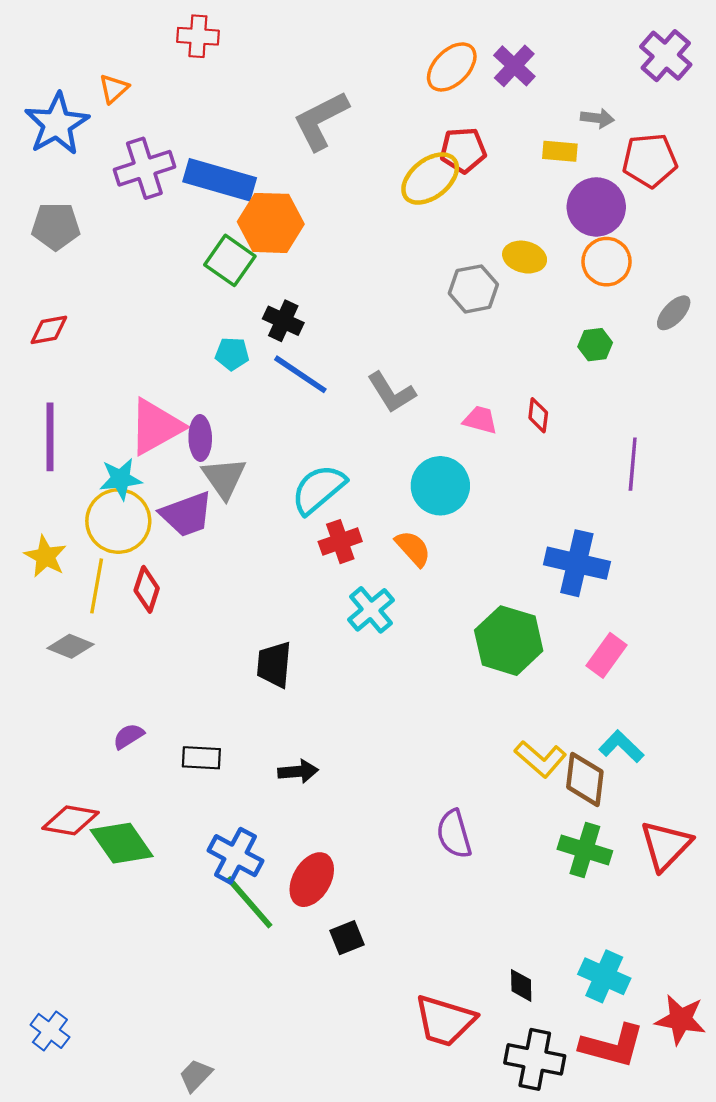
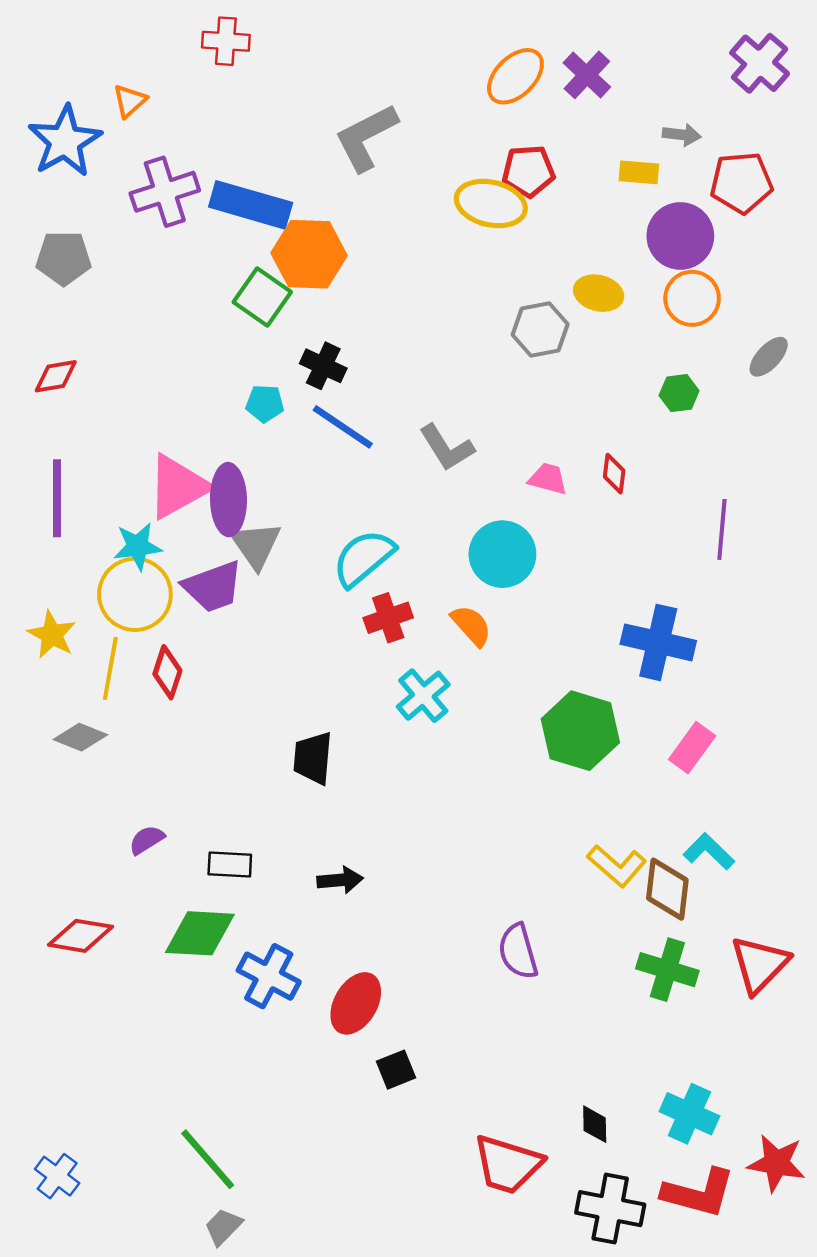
yellow ellipse: (430, 179) -> (491, 204), turned 52
purple ellipse: (200, 438) -> (228, 500), size x1.4
green diamond: (122, 843) -> (200, 933), moved, turned -52
green line: (249, 902) -> (208, 1159), moved

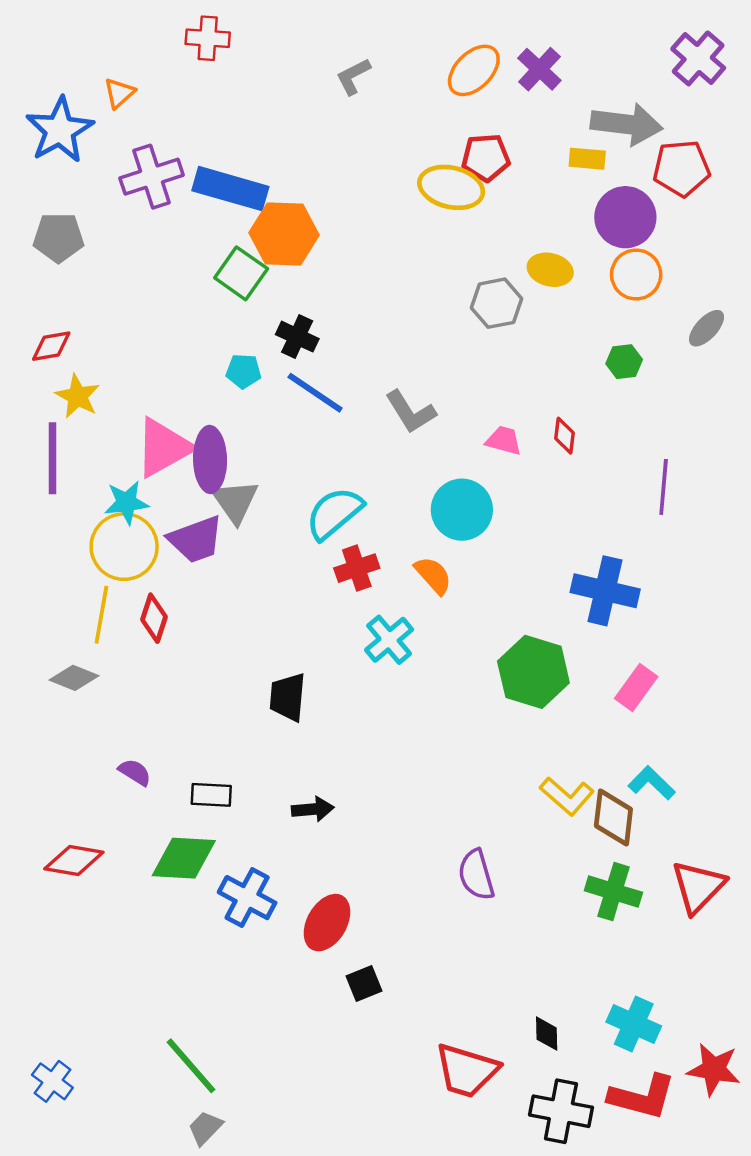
gray arrow: (682, 135) -> (627, 124), size x2.0
gray L-shape: (366, 137) -> (353, 76), moved, size x0.6
yellow star: (52, 635) -> (78, 396), moved
purple semicircle: (147, 840) -> (135, 772), turned 64

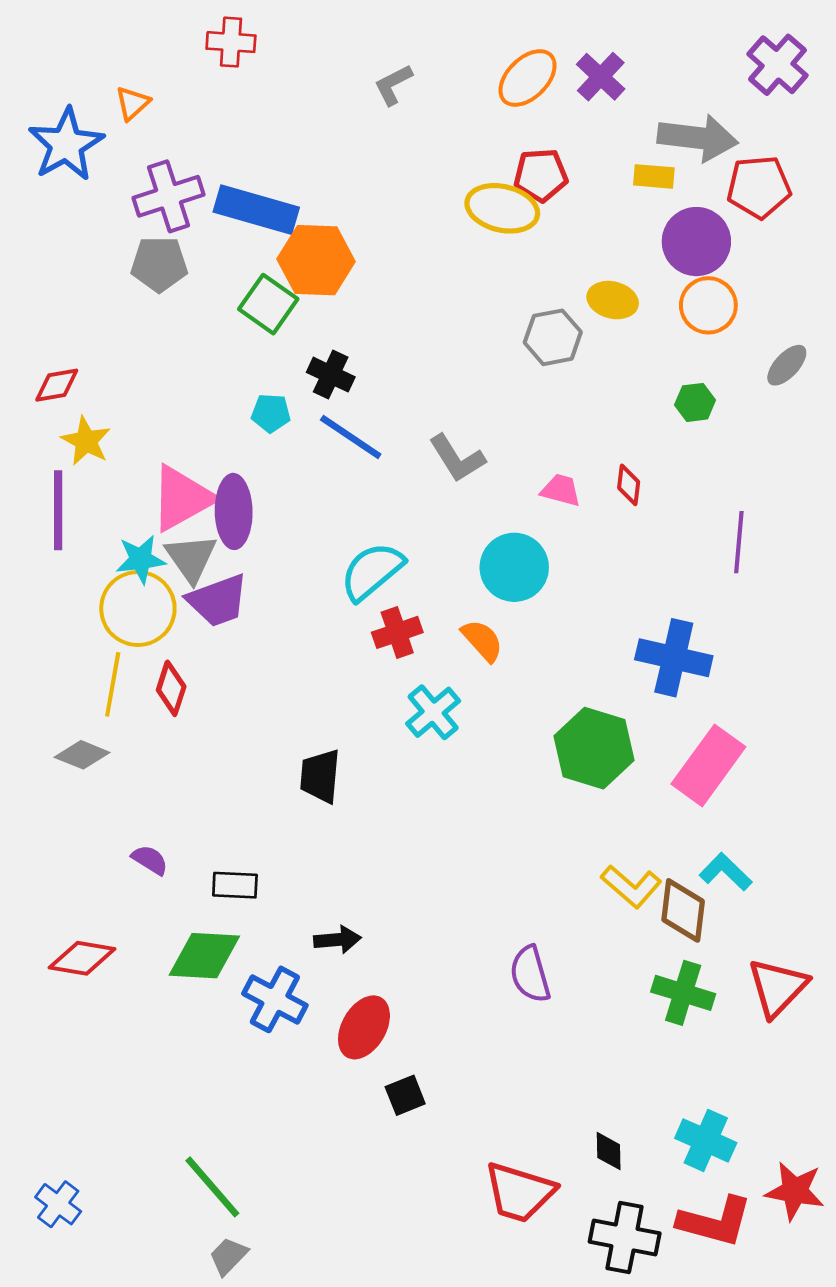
gray pentagon: (58, 238) -> (159, 264), moved
gray triangle: (235, 501) -> (191, 558), moved
pink rectangle: (636, 687) -> (708, 765), size x1.5
black arrow: (313, 809) -> (337, 940), moved

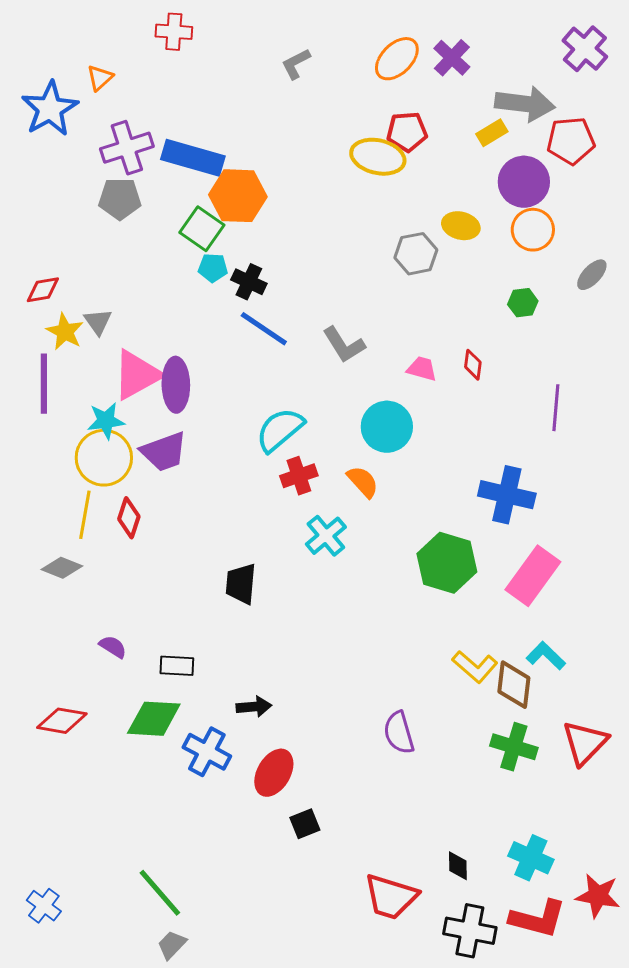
yellow rectangle: (654, 176) -> (492, 133), turned -36
cyan pentagon: (271, 413) -> (213, 268), moved
gray triangle: (191, 558) -> (98, 322), moved, size x0.7

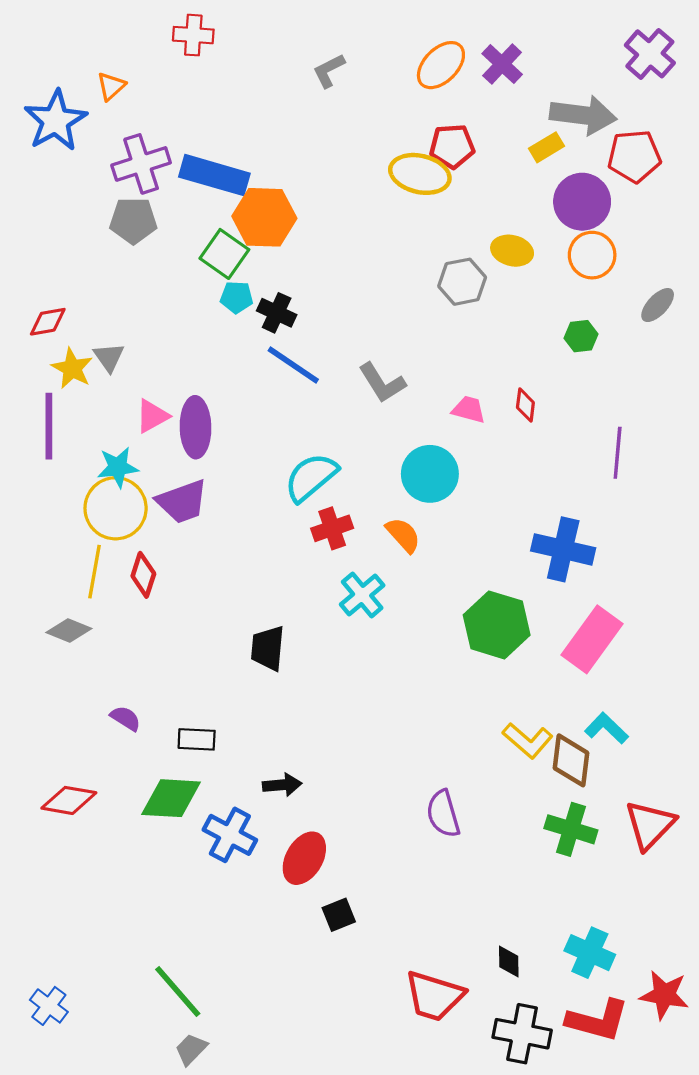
pink triangle: (137, 375) -> (152, 416), size x0.6

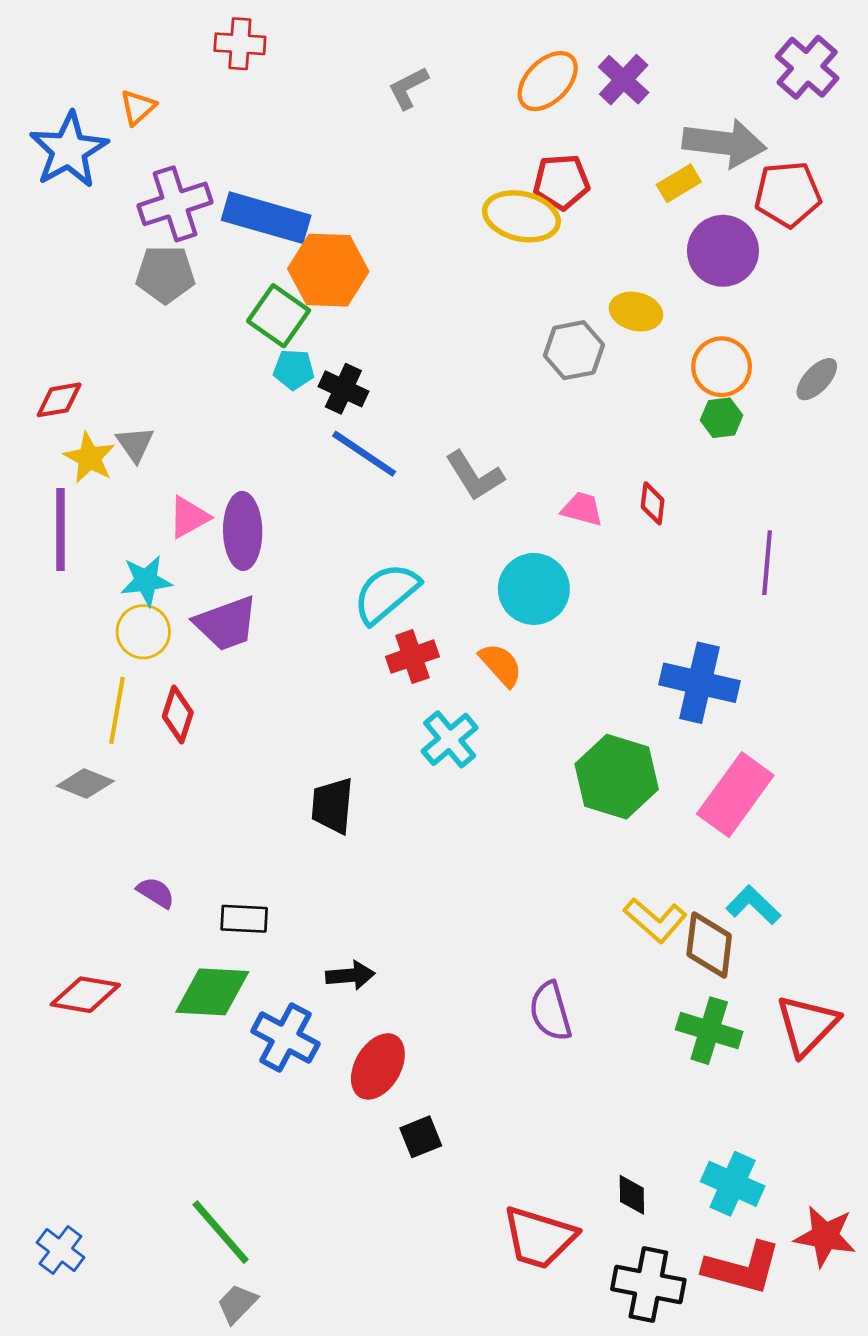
orange circle: (592, 255) -> (722, 367), moved
yellow circle: (116, 508) -> (143, 632), size x0.7

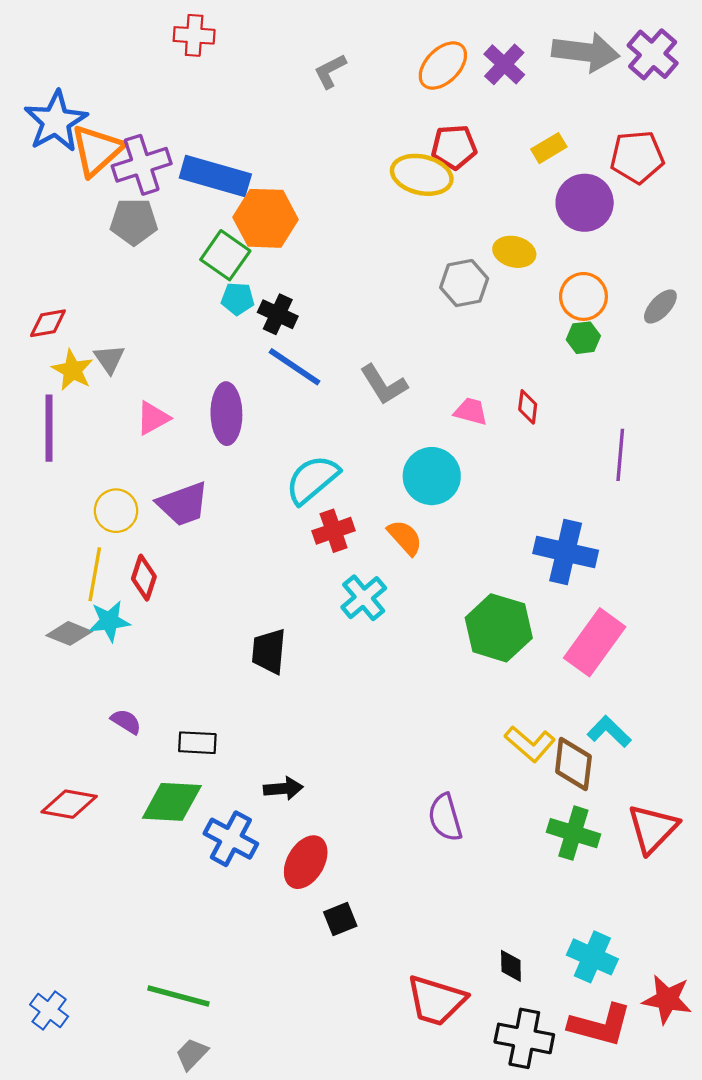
orange triangle: (138, 107) -> (97, 150), moved, size x1.8
gray arrow: (724, 143) -> (586, 52), moved
purple ellipse: (243, 531) -> (226, 414), moved
cyan star: (146, 581) -> (109, 621), moved
green line: (221, 1232) -> (178, 996), turned -34

